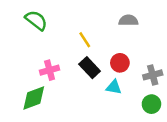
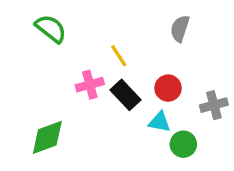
gray semicircle: (128, 20) -> (180, 29), turned -72
pink cross: (50, 70) -> (90, 85), moved
green circle: (151, 104) -> (183, 144), moved

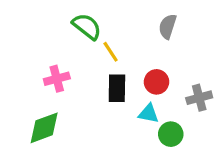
green semicircle: (51, 29) -> (87, 26), moved
pink cross: (90, 85) -> (57, 79), moved
black rectangle: (126, 95) -> (117, 88), turned 44

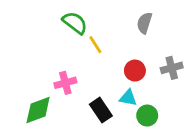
pink cross: (57, 79) -> (65, 83), moved
black rectangle: (117, 88) -> (101, 110), moved, turned -35
gray cross: (199, 98) -> (172, 68), moved

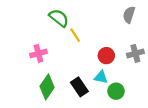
gray semicircle: (144, 23) -> (129, 15), moved
pink cross: (65, 83) -> (38, 53), moved
green diamond: (38, 110) -> (47, 87), moved, turned -35

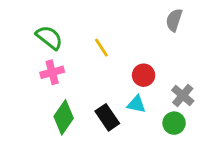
green semicircle: (59, 18) -> (49, 37), moved
gray cross: (135, 53) -> (183, 96), moved, turned -35
green circle: (116, 91) -> (174, 123), moved

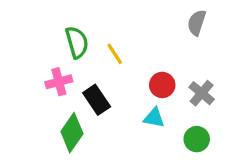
green semicircle: (49, 37) -> (77, 42), moved, turned 36
gray cross: (183, 96) -> (202, 93), moved
black rectangle: (107, 117) -> (97, 100), moved

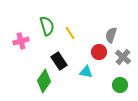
gray semicircle: (197, 23) -> (111, 35), moved
pink cross: (59, 82) -> (21, 41), moved
cyan triangle: (154, 118) -> (86, 72), moved

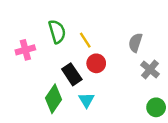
red circle: (99, 52) -> (96, 63), moved
cyan triangle: (86, 72) -> (86, 100), moved, turned 48
green circle: (120, 85) -> (156, 107), moved

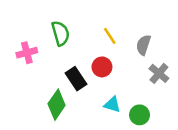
yellow line: (85, 40) -> (110, 36), moved
cyan triangle: (86, 100) -> (112, 105), moved, turned -42
green circle: (156, 107) -> (140, 115), moved

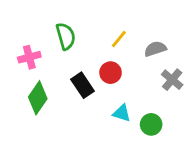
yellow line: (110, 36) -> (119, 39), turned 72
gray semicircle: (143, 45) -> (155, 49), turned 54
green diamond: (57, 105) -> (38, 98), moved

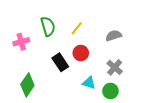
yellow line: (119, 39) -> (77, 28), moved
gray cross: (172, 80) -> (115, 67), moved
green diamond: (38, 98) -> (27, 85), moved

